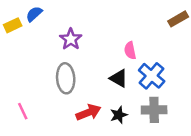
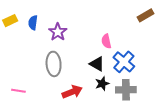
blue semicircle: (34, 14) -> (33, 23), moved, turned -40
pink line: (23, 111) -> (18, 91), turned -56
black star: (119, 115) -> (102, 84), moved

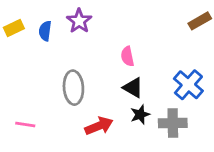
purple star: (58, 32) -> (79, 21), moved
pink semicircle: (106, 41) -> (127, 56), moved
blue cross: (124, 62) -> (188, 85), moved

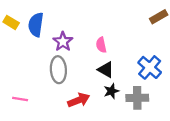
purple star: (79, 21) -> (63, 42), moved
yellow rectangle: (14, 28) -> (11, 22), turned 56
blue semicircle: (45, 31) -> (36, 25), size x1.5

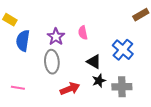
blue semicircle: (36, 25) -> (23, 41), moved
pink semicircle: (101, 45) -> (83, 33), moved
blue cross: (150, 67) -> (123, 50), moved

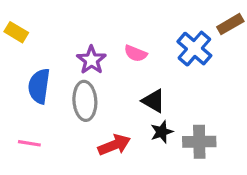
pink semicircle: (83, 33) -> (136, 53), turned -56
blue semicircle: (23, 41) -> (39, 86), moved
blue cross: (123, 50) -> (194, 49), moved

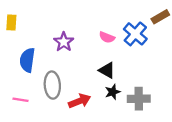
yellow rectangle: (16, 32) -> (11, 23), turned 63
pink semicircle: (136, 53) -> (107, 37), moved
gray ellipse: (85, 101) -> (52, 85), moved

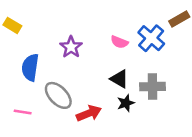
yellow rectangle: (11, 23) -> (12, 25), turned -63
gray ellipse: (52, 85) -> (58, 95), turned -40
gray cross: (139, 99) -> (153, 87), moved

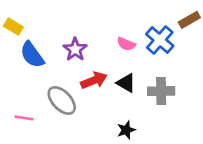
blue semicircle: (30, 67) -> (32, 55), moved, turned -44
black star: (126, 103) -> (126, 130), moved
red arrow: (89, 113) -> (94, 80), moved

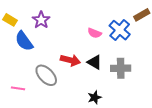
purple star: (75, 49) -> (41, 20), moved
red arrow: (94, 80) -> (70, 60), turned 36

